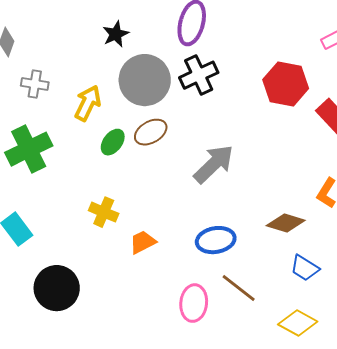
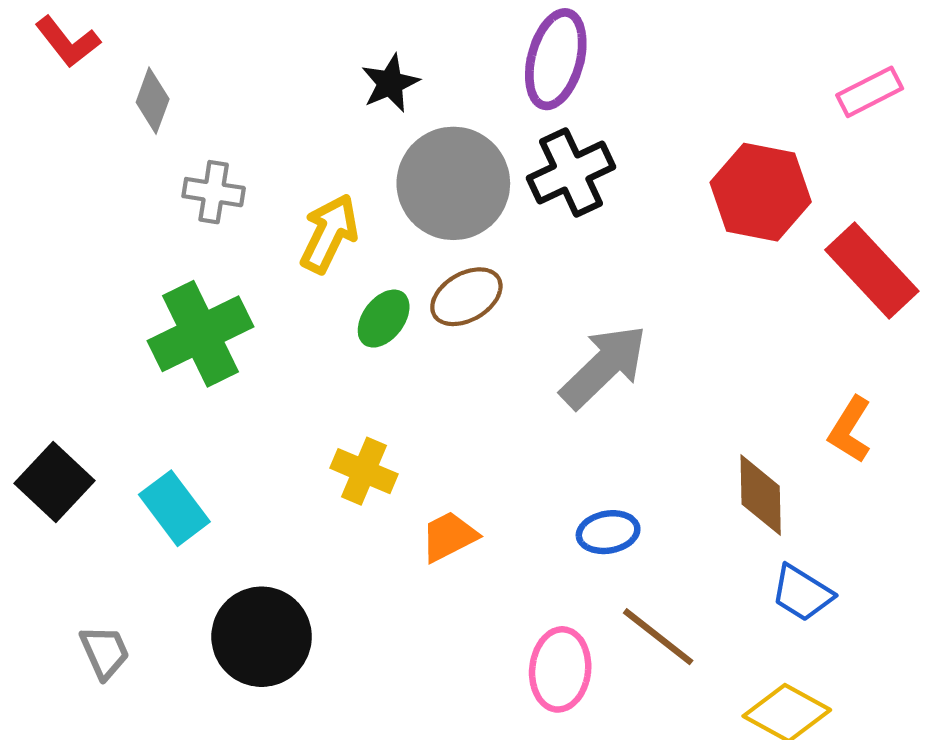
brown diamond: (286, 223) -> (761, 495), turned 72
blue ellipse: (216, 240) -> (608, 532), size x0.7

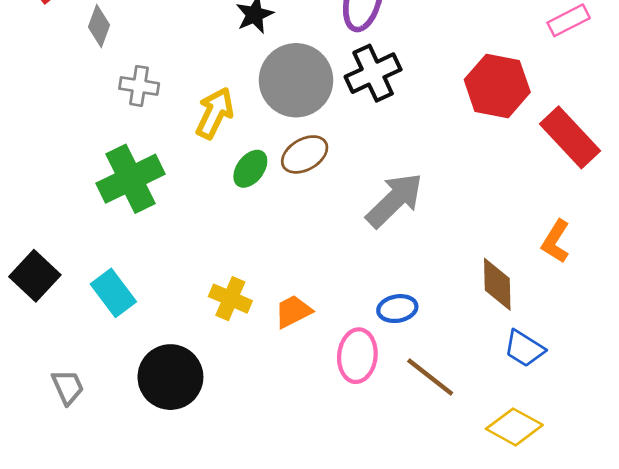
yellow cross: (364, 471) -> (230, 299), moved
pink ellipse: (560, 669) -> (357, 356), moved

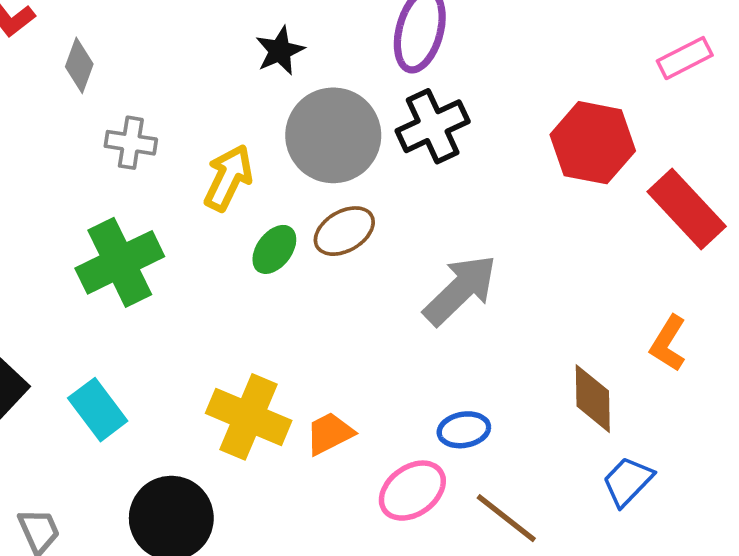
yellow cross: (230, 299) -> (249, 417), size x1.5
blue trapezoid: (524, 349) -> (628, 481), turned 102
pink ellipse: (357, 356) -> (412, 491), turned 48

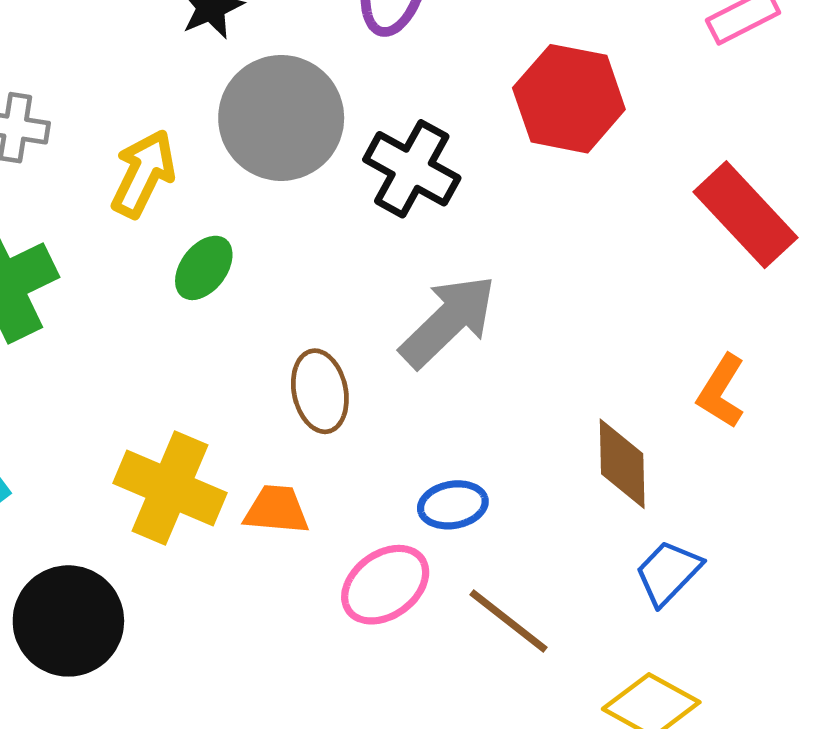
black cross: (433, 126) -> (412, 169), moved, turned -36
red hexagon: (593, 143) -> (569, 99), moved
brown ellipse: (344, 231) -> (320, 391), moved, turned -72
orange trapezoid: (330, 433) -> (276, 510), turned 32

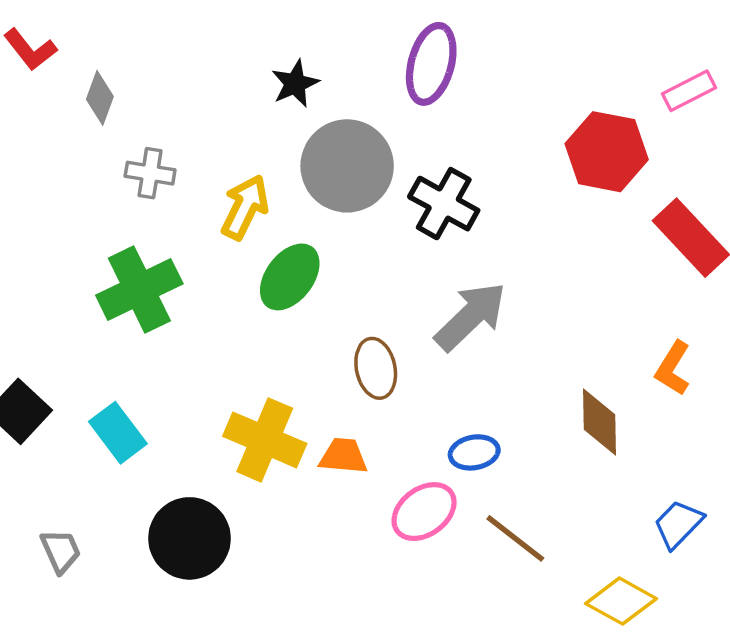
red hexagon: (569, 99) -> (607, 152), moved
green ellipse: (204, 268) -> (290, 277), size x1.4
blue trapezoid: (668, 573) -> (678, 524), moved

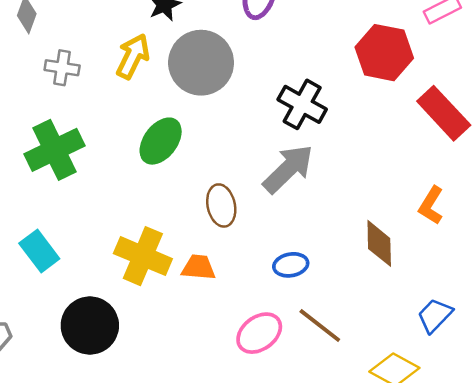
black cross: (444, 204) -> (302, 104), moved
yellow arrow: (245, 207) -> (133, 56), moved
pink ellipse: (424, 512) -> (259, 333), moved

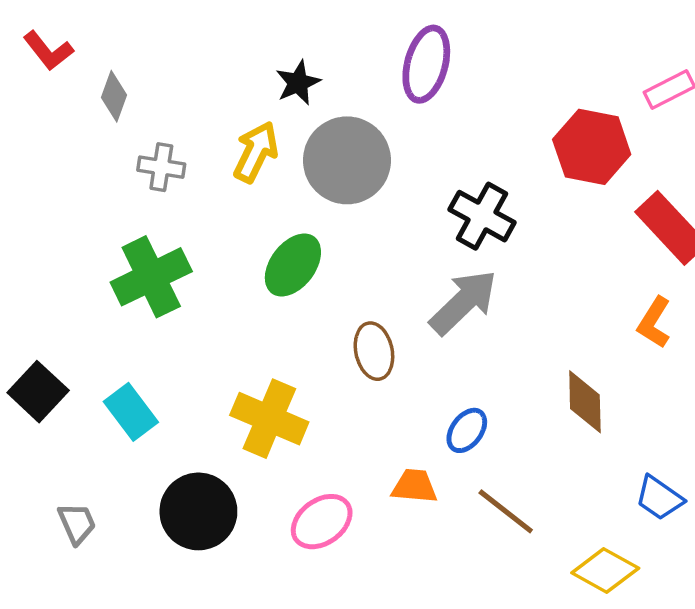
orange L-shape: (431, 205) -> (654, 322), moved
blue ellipse: (291, 265) -> (467, 430), turned -44
orange trapezoid: (199, 267) -> (414, 486), moved
blue trapezoid: (435, 315) -> (659, 498), turned -99
pink ellipse: (259, 333) -> (322, 522), moved

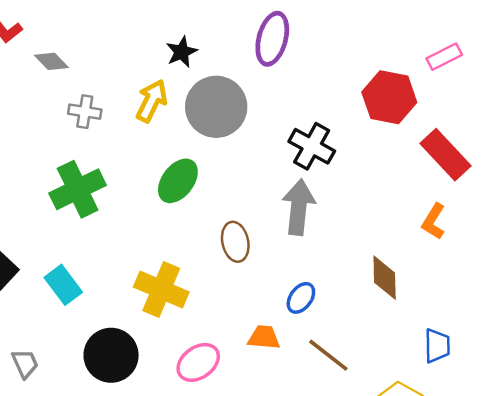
gray diamond: (114, 96) -> (51, 61), turned -64
gray arrow: (463, 302) -> (299, 207), turned -40
blue trapezoid: (659, 498) -> (437, 346), turned -126

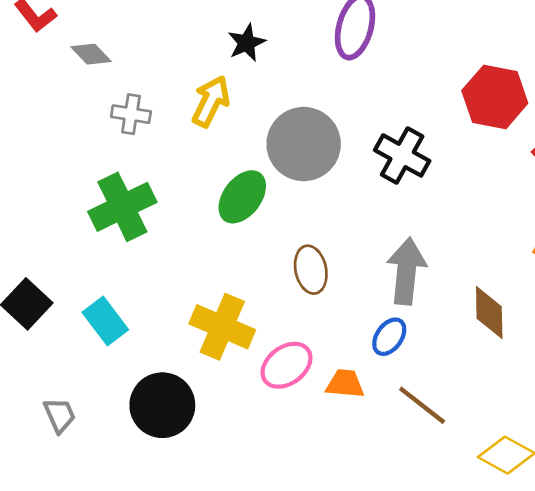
gray circle: (216, 107) -> (304, 144), moved
gray arrow: (299, 207) -> (406, 271), moved
pink ellipse: (198, 362) -> (287, 365), moved

